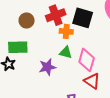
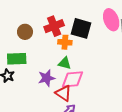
pink diamond: (87, 60) -> (73, 79), moved, turned 70
red triangle: (92, 81) -> (63, 93), moved

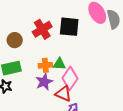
orange cross: (65, 42) -> (45, 65), moved
pink diamond: (73, 79) -> (70, 78), turned -40

